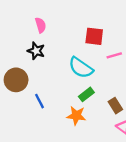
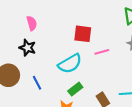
cyan semicircle: (81, 68) -> (70, 64), turned -65
blue line: (39, 101) -> (37, 83), moved

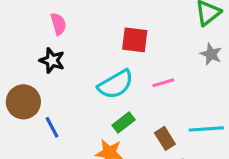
pink line: (102, 52) -> (163, 83), moved
blue line: (37, 83) -> (52, 127), moved

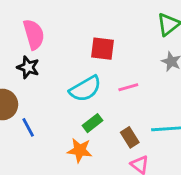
pink semicircle: (58, 24) -> (34, 34), size x1.5

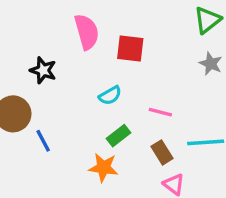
pink semicircle: (34, 34) -> (87, 32), moved
pink line: (128, 87) -> (160, 112), moved, turned 30
cyan semicircle: (85, 89) -> (110, 95), size x0.6

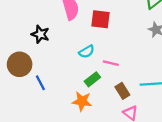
pink line: (160, 112) -> (111, 63), moved

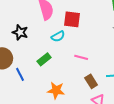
cyan semicircle: (87, 52) -> (58, 36), moved
green rectangle: (92, 79) -> (44, 59), moved

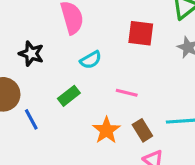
red square: (72, 19) -> (141, 33), moved
orange star: (56, 90) -> (106, 130), moved, turned 30

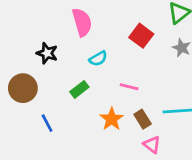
red square: (141, 33) -> (141, 36), turned 30
blue line: (31, 119) -> (47, 123), moved

